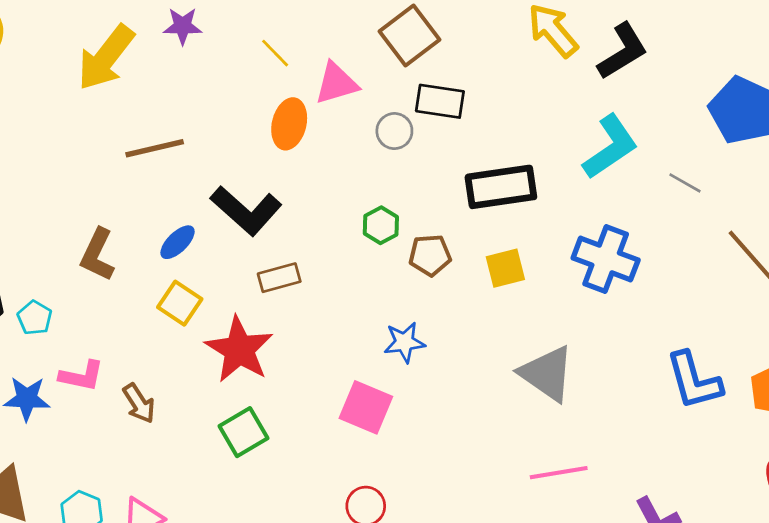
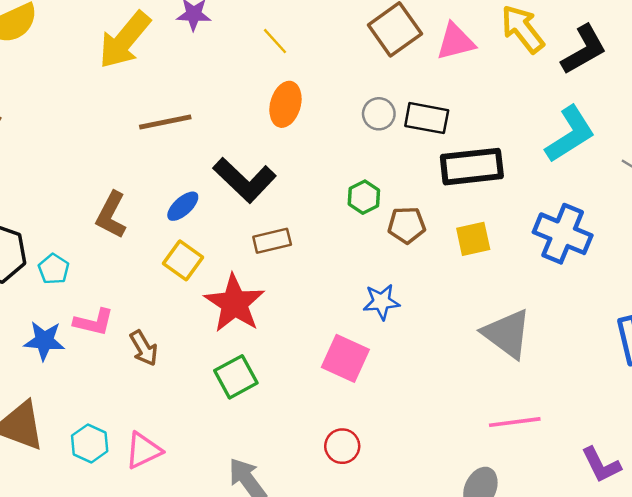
pink triangle: (336, 83) -> (456, 42), moved
black rectangle: (440, 101) -> (427, 118), moved

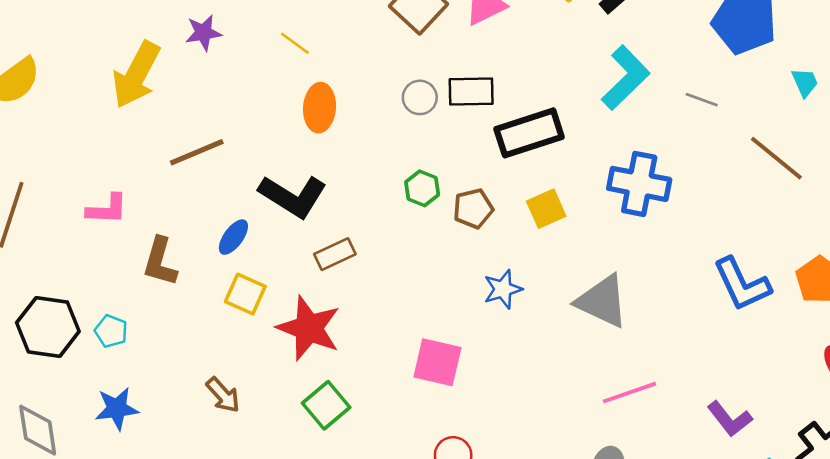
blue star: (381, 302) -> (503, 289), moved
pink L-shape: (94, 322) -> (107, 209), moved

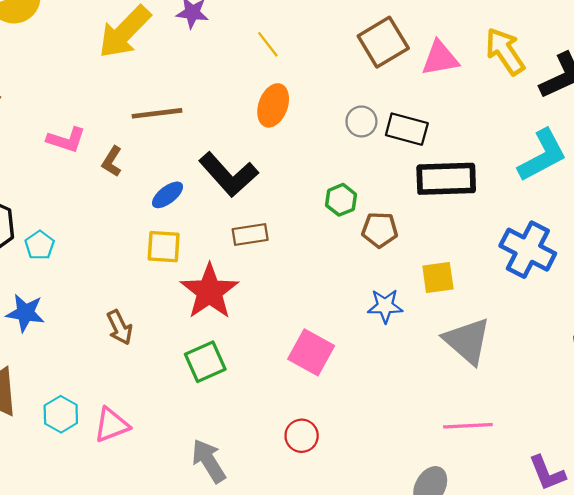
yellow square: (546, 209) -> (438, 278), moved
brown L-shape: (160, 262) -> (112, 161), moved, size x0.7
yellow square: (245, 294) -> (164, 247), turned -36

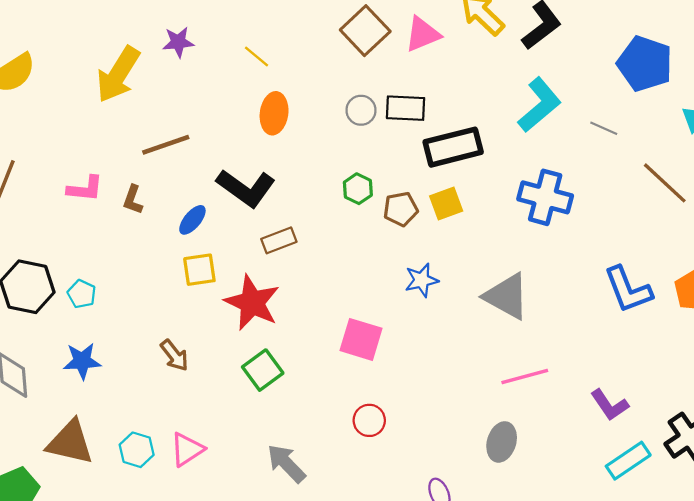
yellow square: (438, 278) -> (446, 203), moved

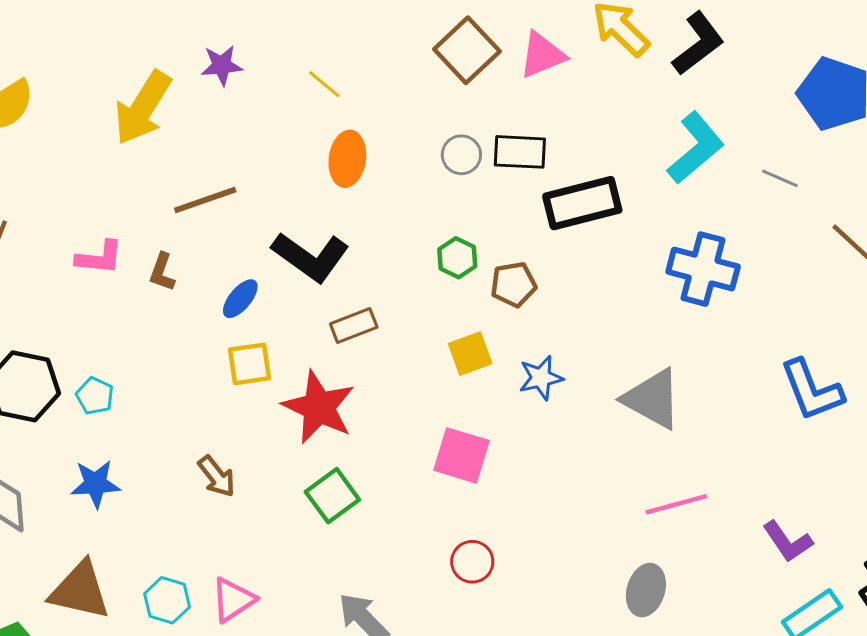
yellow square: (446, 203) -> (470, 354), moved

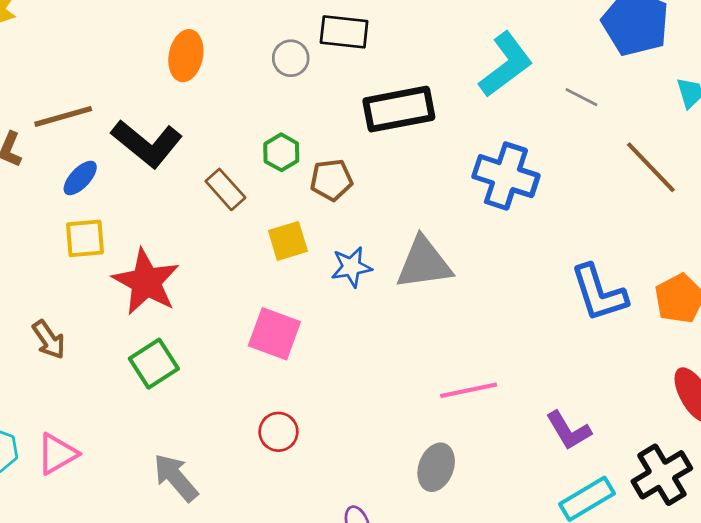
black rectangle: (520, 152) -> (344, 32), moved
brown line: (205, 200) -> (63, 116), moved
brown rectangle: (354, 326) -> (225, 189), moved, turned 66
gray triangle: (652, 399) -> (424, 263), moved, turned -40

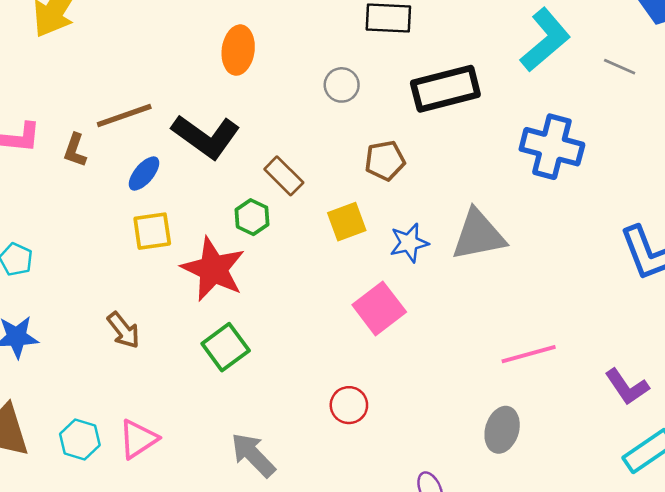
gray circle: (291, 58) -> (342, 85), moved
green hexagon: (281, 152) -> (252, 217), moved
pink square: (274, 334) -> (379, 308), moved, turned 36

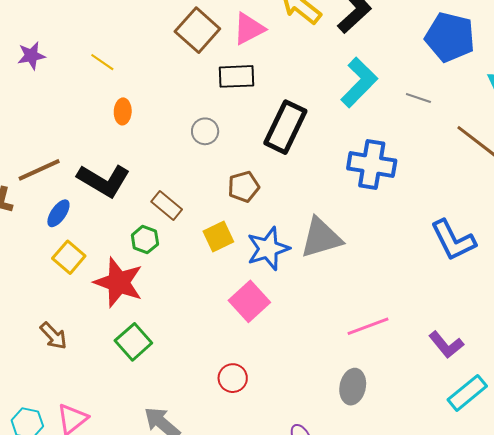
orange ellipse: (238, 50) -> (123, 111), size x0.7
black rectangle: (445, 89) -> (285, 127), turned -45
yellow square: (152, 231) -> (69, 257), turned -36
blue star: (409, 243) -> (268, 249), size x1.4

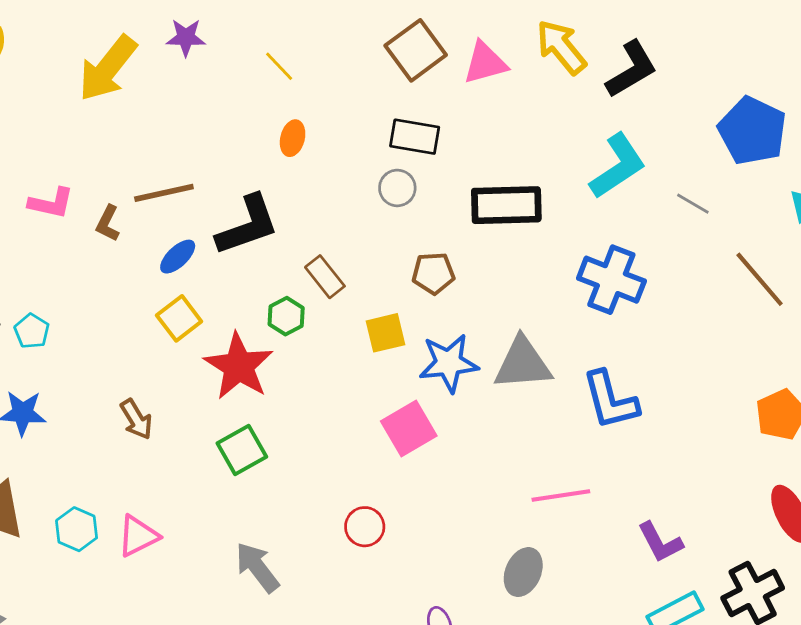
black rectangle: (236, 76) -> (415, 137), moved
black rectangle: (285, 127) -> (506, 205), turned 51
black L-shape: (104, 180) -> (248, 225), turned -62
blue L-shape: (453, 240) -> (610, 400), moved

